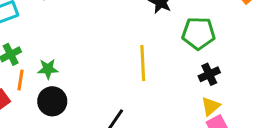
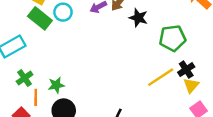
yellow line: (143, 63) -> (161, 77), moved, turned 68
yellow triangle: (211, 106) -> (191, 85), moved

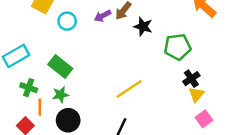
green rectangle: (40, 18) -> (60, 66), moved
yellow line: (161, 77) -> (129, 89), moved
green cross: (25, 78) -> (29, 88), turned -35

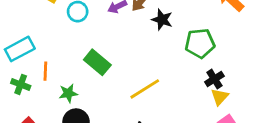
green rectangle: (60, 66) -> (97, 62), moved
green cross: (29, 88) -> (21, 84), moved
orange line: (40, 107) -> (45, 71), moved

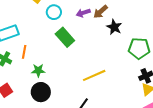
green rectangle: (97, 62) -> (65, 37), moved

